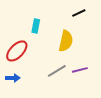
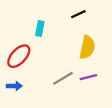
black line: (79, 13) -> (78, 14), moved
yellow semicircle: (66, 41) -> (87, 47), moved

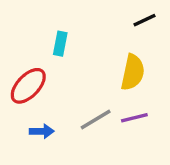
black line: (78, 14) -> (145, 20), moved
blue arrow: (14, 86) -> (42, 131), moved

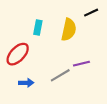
yellow semicircle: (133, 72) -> (69, 30), moved
purple line: (134, 118) -> (81, 64), moved

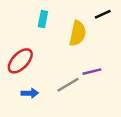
cyan rectangle: (38, 27) -> (43, 19), moved

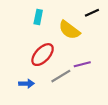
yellow semicircle: (78, 33) -> (69, 30), turned 115
red ellipse: (20, 61) -> (43, 55), moved

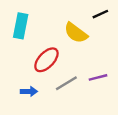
cyan rectangle: (38, 17) -> (21, 26), moved, size x1.5
purple line: (82, 64) -> (98, 77), moved

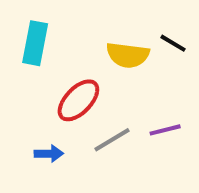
black line: (100, 14) -> (173, 43), moved, turned 56
yellow semicircle: (76, 33) -> (128, 55), turned -30

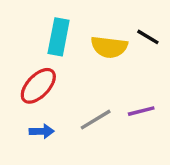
cyan rectangle: (35, 43) -> (59, 37), moved
red ellipse: (78, 100) -> (38, 86), moved

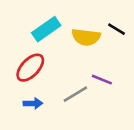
cyan rectangle: (59, 37) -> (46, 29), turned 44
purple line: (141, 111) -> (102, 80), moved, turned 36

